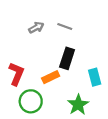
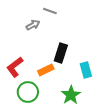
gray line: (65, 26) -> (50, 11), moved
red L-shape: (16, 74) -> (15, 67), turned -150

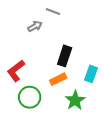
orange rectangle: (46, 70) -> (58, 79), moved
cyan rectangle: (86, 70) -> (91, 74), turned 35

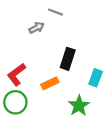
orange rectangle: (58, 79) -> (50, 83), moved
green circle: (30, 97) -> (15, 102), moved

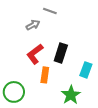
red L-shape: (16, 74) -> (35, 54), moved
orange rectangle: (50, 83) -> (45, 75), turned -56

